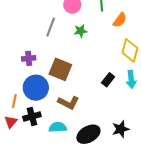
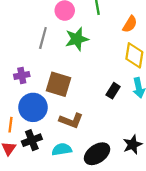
orange semicircle: (120, 20) -> (130, 24), moved
green star: (81, 31) -> (77, 39), size x1.5

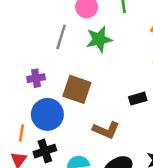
black rectangle: (113, 91) -> (138, 99), turned 40
brown L-shape: (71, 121) -> (106, 130), moved

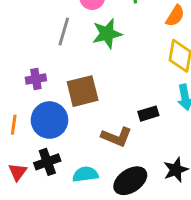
brown square: (77, 89) -> (83, 91), turned -32
black rectangle: (138, 99) -> (148, 114), moved
orange line: (22, 133) -> (14, 125), moved

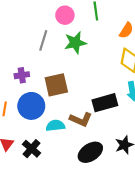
black rectangle: (148, 114) -> (105, 103), size x1.6
black cross: (47, 162) -> (31, 149), moved, turned -30
cyan semicircle: (85, 174) -> (55, 126), moved

